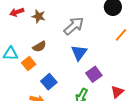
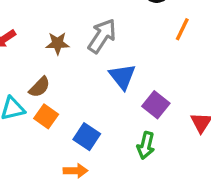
brown star: (39, 16) -> (58, 43), moved
brown semicircle: (39, 47) -> (39, 87), moved

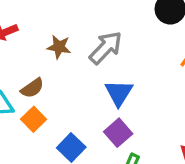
purple square: (156, 105) -> (118, 133), moved

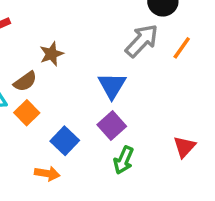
brown star: (59, 47) -> (51, 54), moved, turned -30
gray arrow: (106, 48) -> (142, 41), moved

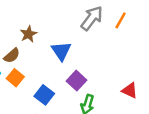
blue triangle: (112, 86) -> (61, 51), moved
red triangle: (184, 147) -> (130, 91), turned -42

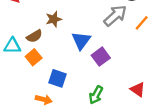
purple square: (76, 81) -> (101, 57), moved
blue square: (44, 95) -> (58, 78), turned -30

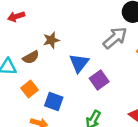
orange square: (34, 57) -> (30, 89), moved

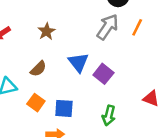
brown star: (51, 40) -> (47, 31), moved
brown semicircle: (31, 57) -> (38, 69), moved

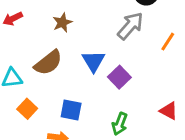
orange line: (137, 27) -> (168, 42), moved
brown semicircle: (38, 69) -> (48, 63), size x1.5
orange square: (36, 103) -> (27, 109), moved

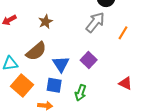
blue triangle: (93, 61) -> (61, 64), moved
orange square: (27, 109) -> (22, 85), size x1.5
green arrow: (120, 124) -> (81, 93), moved

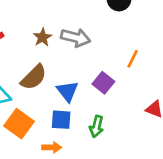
gray arrow: (95, 22) -> (76, 38), moved, turned 70
orange line: (123, 33) -> (133, 59), moved

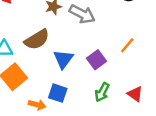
blue square: (61, 120) -> (58, 93), moved
green arrow: (97, 126) -> (102, 92), moved

